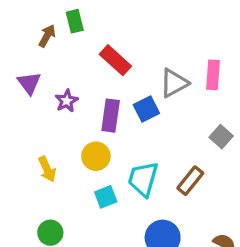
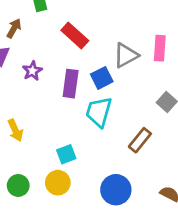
brown arrow: (47, 36) -> (14, 28), moved
yellow circle: (96, 156) -> (58, 183), moved
cyan trapezoid: (143, 179) -> (99, 112), moved

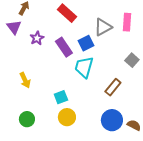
purple rectangle: (71, 84) -> (64, 47), turned -42
yellow circle: (58, 183) -> (67, 117), moved
blue circle: (116, 190) -> (112, 120), moved

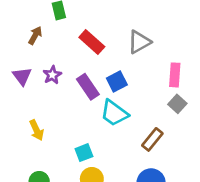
pink rectangle: (127, 22) -> (175, 75), moved
purple triangle: (14, 27) -> (22, 76), moved
gray triangle: (103, 27) -> (139, 42), moved
cyan trapezoid: (84, 67) -> (114, 113), turned -70

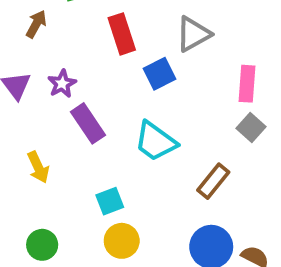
red rectangle: (92, 42) -> (122, 34), turned 30
blue square: (117, 81) -> (159, 74), moved
purple rectangle: (88, 87) -> (88, 123), moved

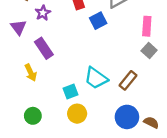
purple star: (62, 84) -> (43, 13), moved
purple rectangle: (88, 123) -> (44, 48), moved
cyan trapezoid: (156, 141) -> (96, 78), moved

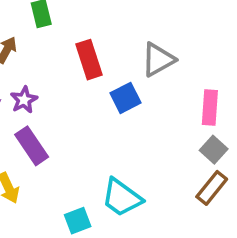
purple star: (43, 13) -> (24, 100), moved
brown rectangle: (128, 80) -> (212, 188), moved

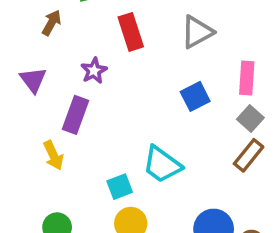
blue square: (125, 98) -> (195, 96), moved
purple star: (24, 100) -> (94, 71), moved
purple rectangle: (32, 146) -> (75, 115), turned 54

